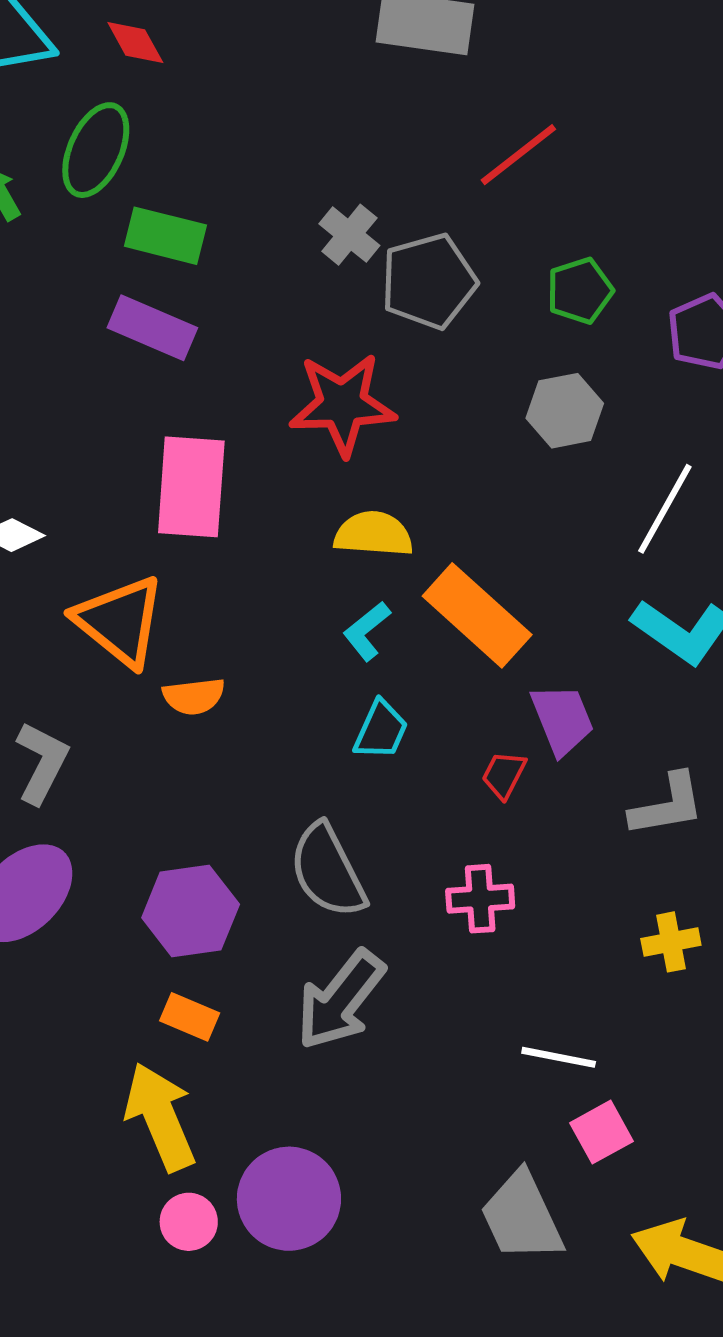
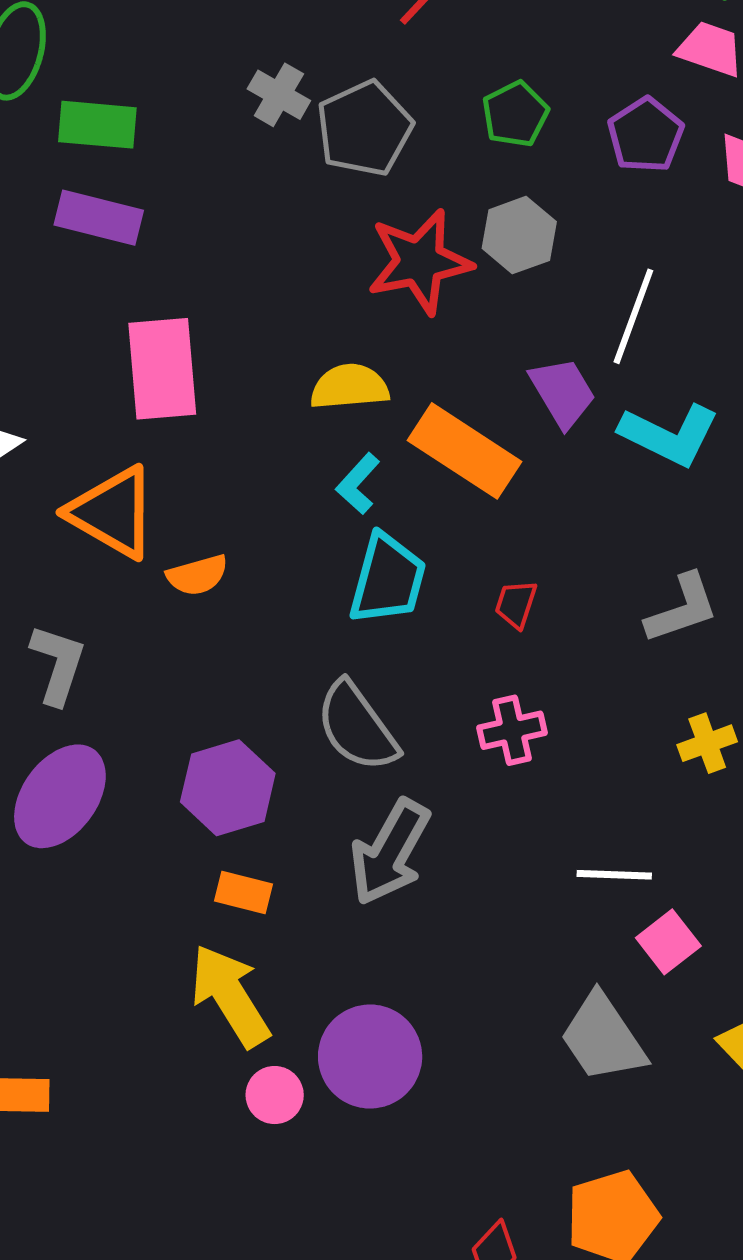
red star: (342, 404) -> (420, 262), moved
purple trapezoid: (562, 719) -> (563, 392), moved
cyan trapezoid: (381, 730) -> (388, 579), size x1.5

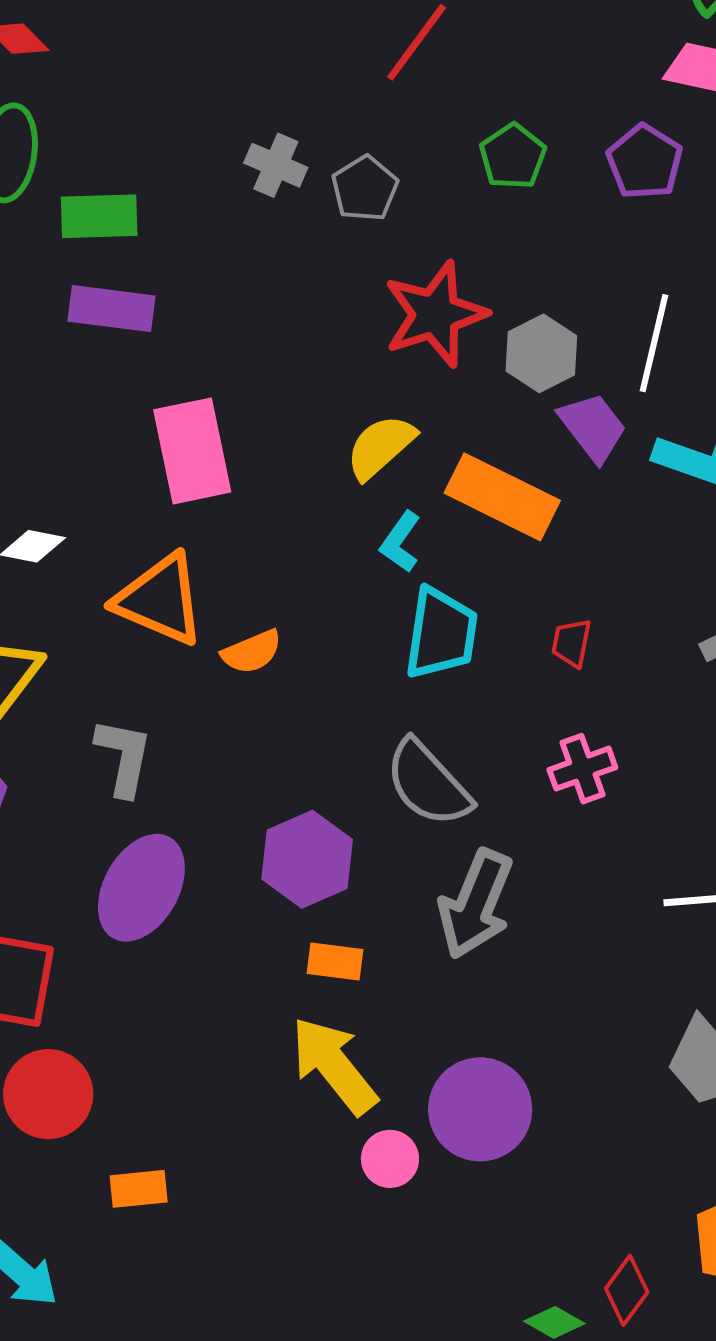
gray pentagon: (364, 128) -> (365, 189), size x0.7
gray hexagon: (519, 235) -> (541, 353), moved
yellow semicircle: (350, 387) -> (380, 447), turned -30

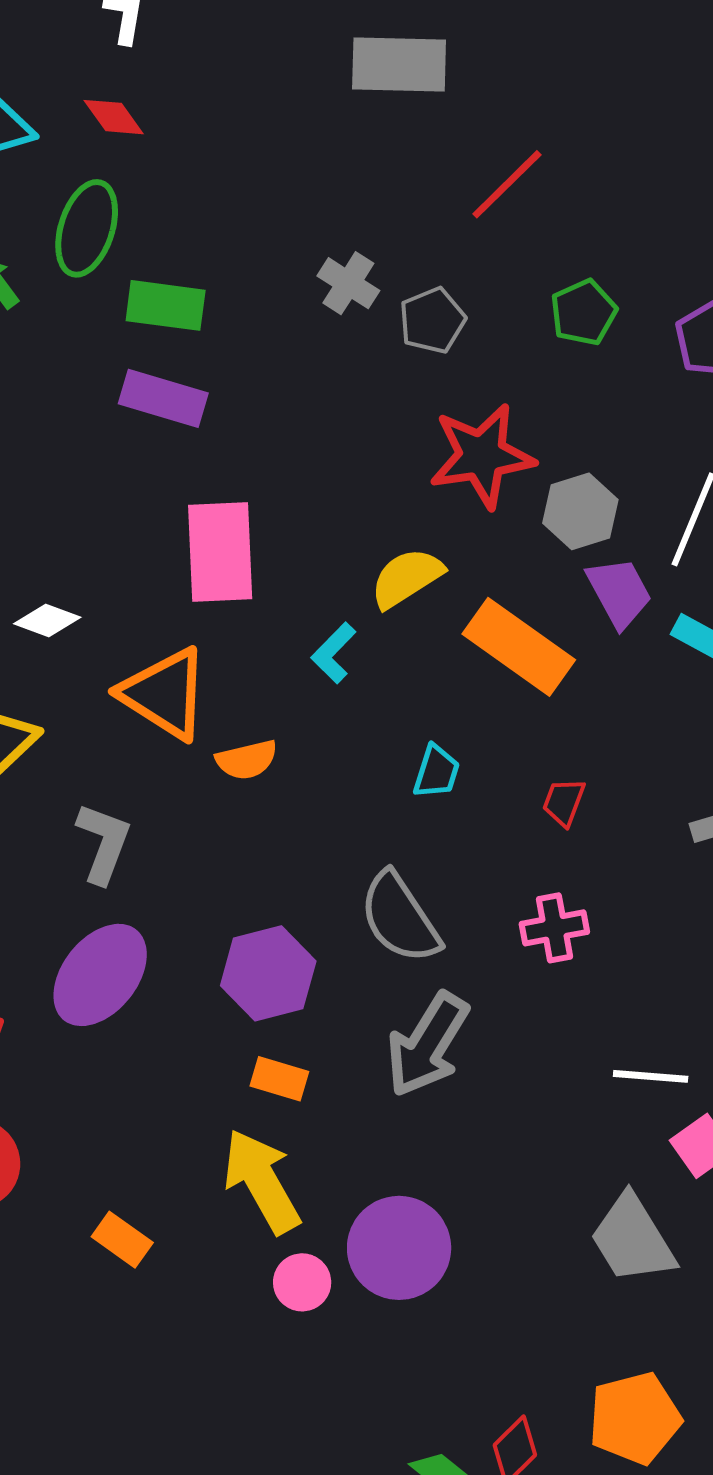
cyan L-shape: (400, 542) -> (334, 653), moved
cyan trapezoid: (441, 633) -> (437, 772), size x0.6
orange rectangle: (139, 1189) -> (122, 1240), moved, turned 32

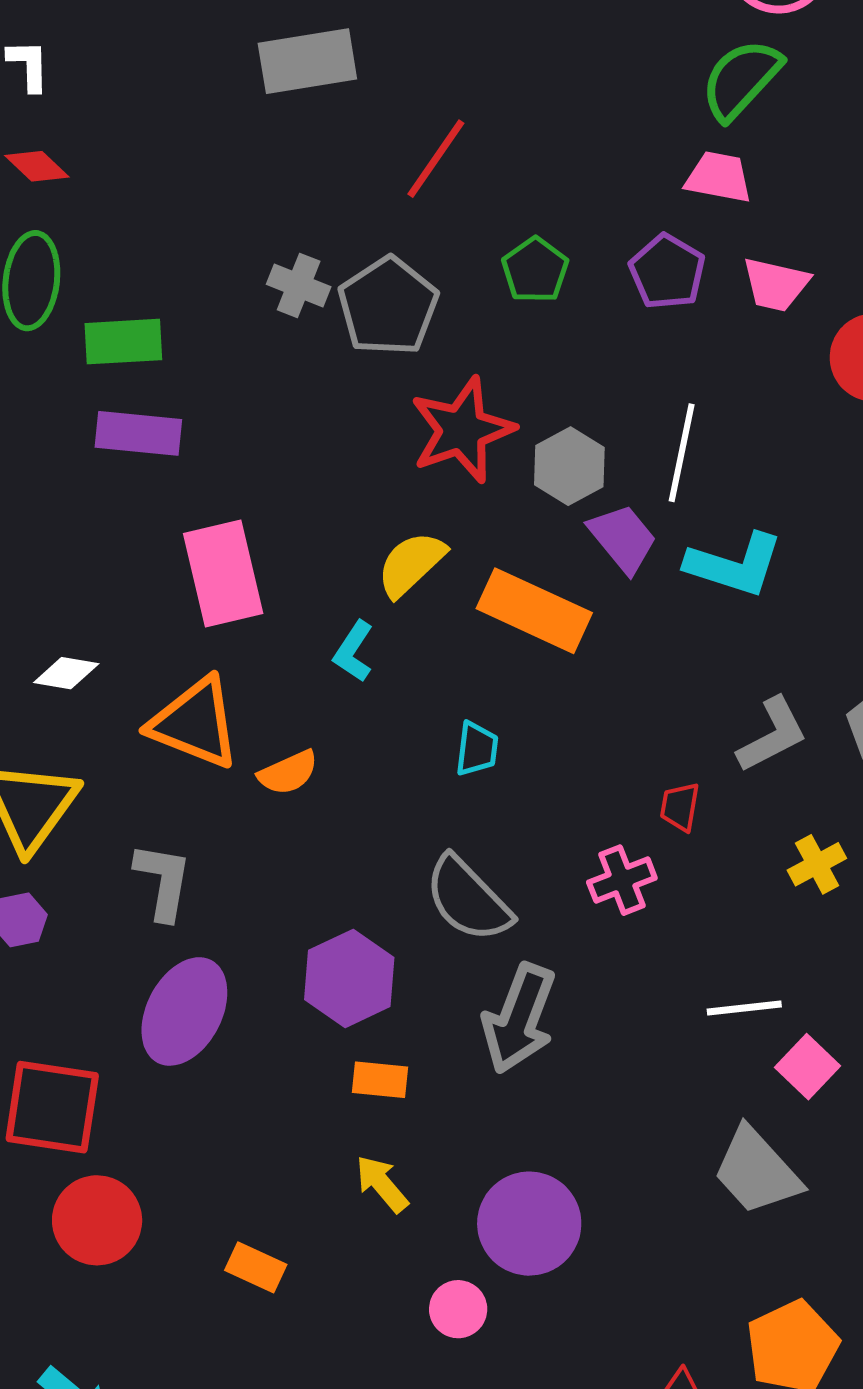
gray pentagon: (432, 320) -> (388, 306), size x1.5
red trapezoid: (564, 802) -> (680, 807), moved
yellow arrow: (262, 1181) -> (382, 1184), size x0.6
pink circle: (302, 1282) -> (458, 1309), moved

